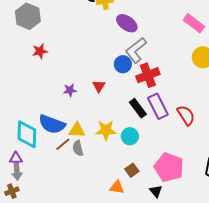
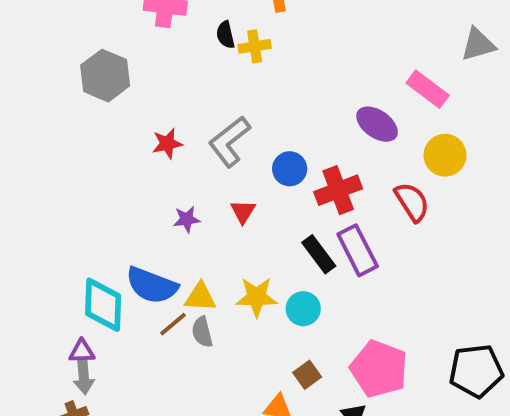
purple ellipse: (127, 23) -> (377, 124), moved
gray L-shape: (136, 50) -> (229, 142), moved
red star: (40, 51) -> (167, 144), moved
red semicircle: (186, 115) -> (412, 202), moved

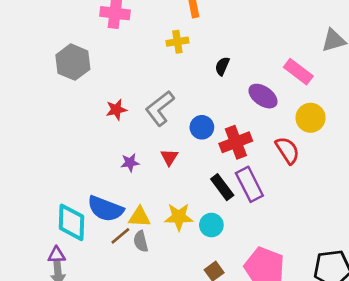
black semicircle: (226, 35) -> (222, 66), moved, turned 36

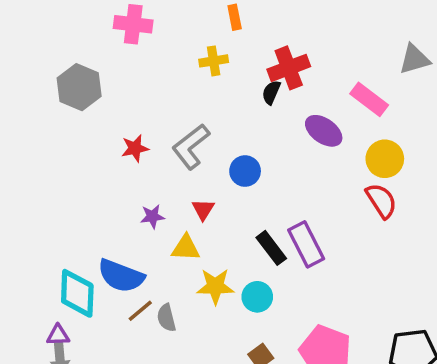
red cross: (236, 142) -> (289, 68), moved
red semicircle: (287, 150) -> (381, 201), moved
yellow triangle: (139, 217) -> (186, 248), moved

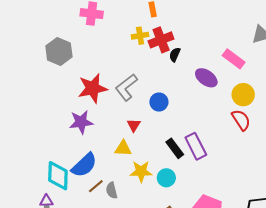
red cross: (289, 68) -> (161, 40), moved
red star: (135, 148) -> (93, 88), size x1.8
purple star: (152, 216) -> (81, 122), moved, size x1.6
blue semicircle: (121, 276) -> (84, 165), turned -64

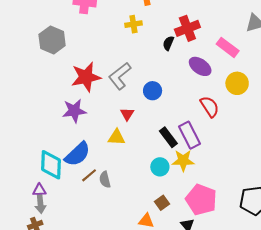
red cross: (161, 40) -> (187, 28), moved
red semicircle: (241, 120) -> (210, 107), moved
yellow star: (141, 171) -> (183, 161), moved

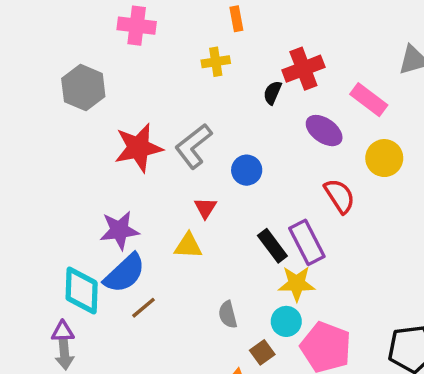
purple star: (74, 111) -> (119, 230), moved
cyan circle: (160, 167) -> (286, 321), moved
gray semicircle: (105, 180) -> (228, 315), moved

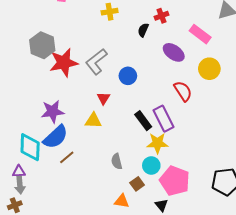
red cross: (303, 69) -> (161, 16), size x0.6
gray hexagon: (83, 88) -> (42, 45), moved

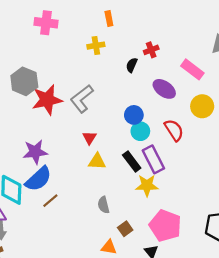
blue circle: (128, 76) -> (134, 115), moved
yellow triangle: (93, 121) -> (97, 162), moved
cyan circle: (151, 165) -> (140, 131), moved

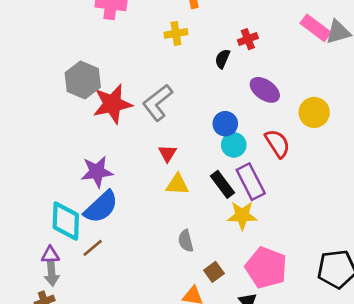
pink rectangle: (192, 69) -> (316, 28), moved
brown line: (50, 201) -> (93, 248), moved

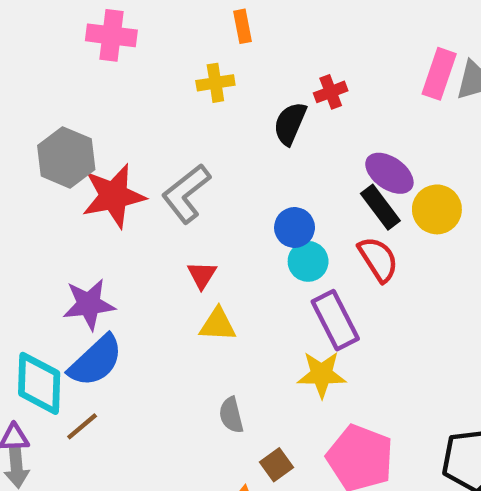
pink rectangle: (316, 28) -> (439, 74), turned 72
black semicircle: (222, 59) -> (290, 124), size x1.4
purple ellipse: (265, 90) -> (389, 173), moved
black rectangle: (222, 184) -> (380, 207), moved

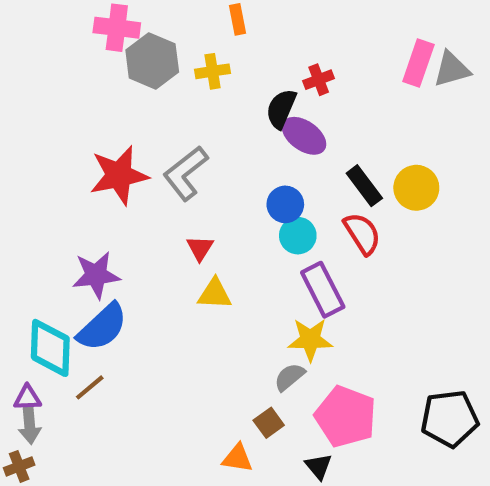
gray hexagon: (66, 157) -> (152, 61), moved
purple ellipse: (389, 173) -> (304, 136), moved
gray semicircle: (231, 415) -> (289, 377), moved, turned 64

